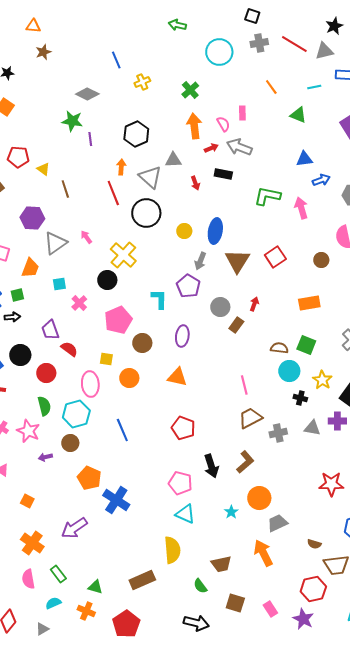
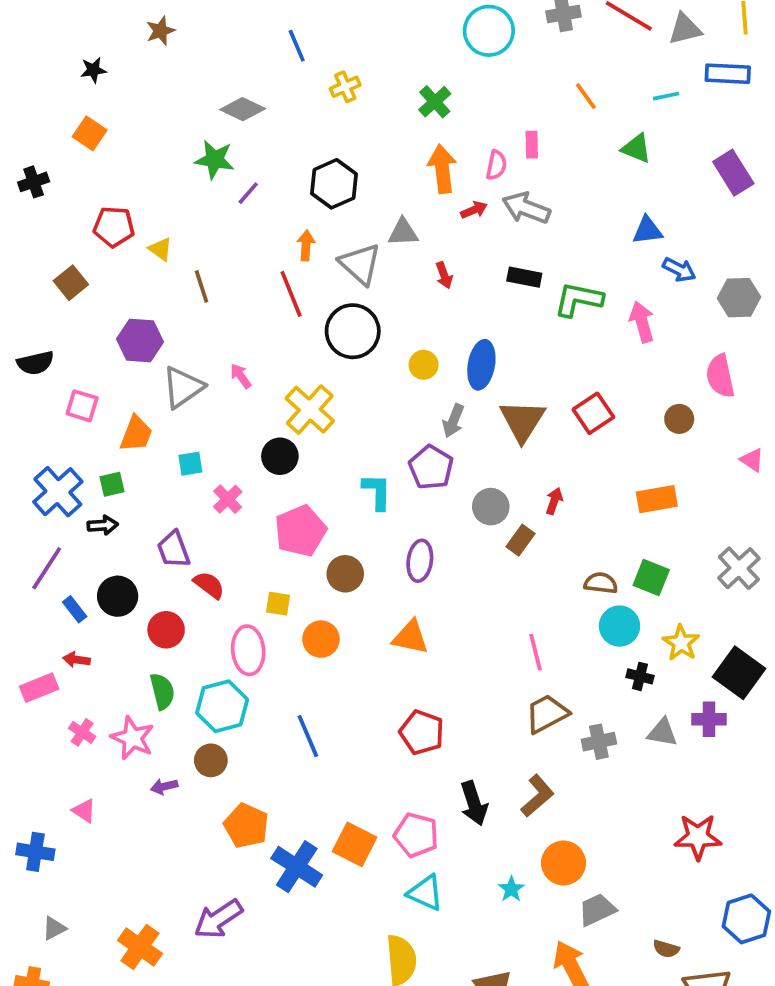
pink semicircle: (223, 124) -> (496, 165), turned 42
purple line: (90, 139) -> (248, 193), turned 48
black rectangle: (223, 174) -> (524, 277), moved
blue arrow: (321, 180) -> (679, 270), turned 48
orange square: (27, 501) -> (355, 844), moved, size x1.6

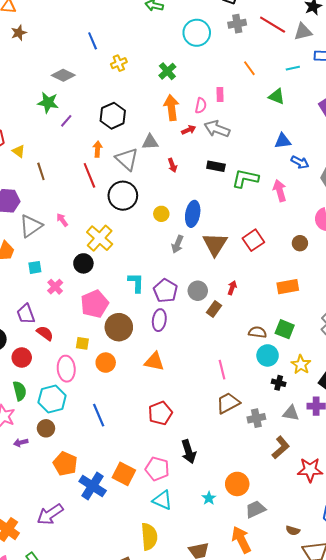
purple pentagon: (431, 467) -> (165, 291), moved
brown circle: (345, 574) -> (119, 327), size x1.4
red pentagon: (422, 732) -> (160, 413), turned 30
brown L-shape: (537, 796) -> (281, 448), moved

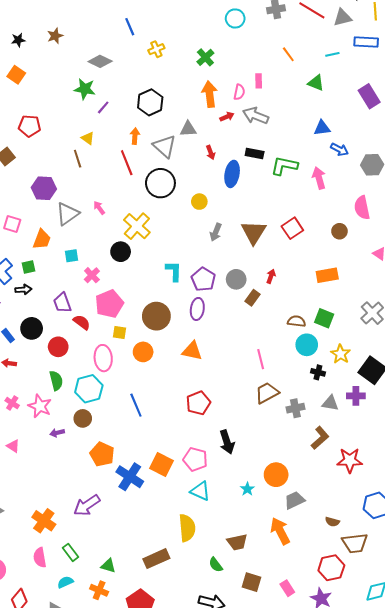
brown star: (19, 33) -> (55, 36), moved
cyan circle: (197, 33) -> (235, 18), size x0.7
yellow triangle: (19, 151) -> (88, 138), moved
blue ellipse: (193, 214) -> (232, 174), moved
pink pentagon: (95, 304) -> (109, 304), moved

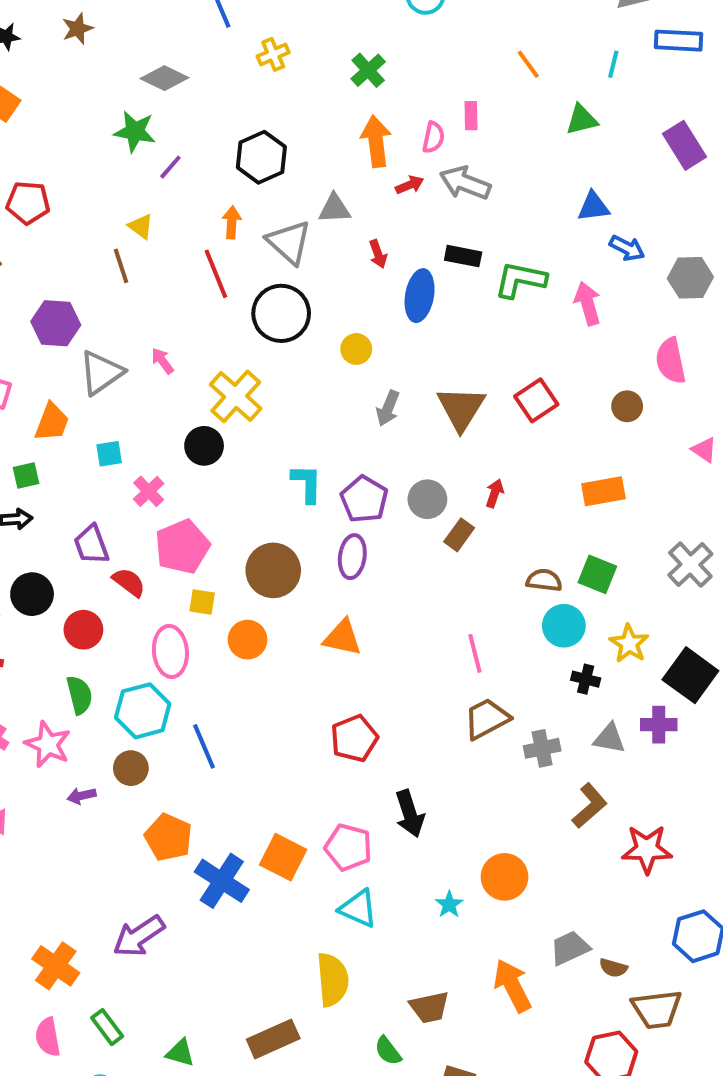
cyan line: (332, 54) -> (613, 64), turned -64
green triangle: (316, 83) -> (582, 120), turned -36
blue line: (136, 405) -> (204, 746), moved
gray trapezoid: (294, 500) -> (570, 948), moved

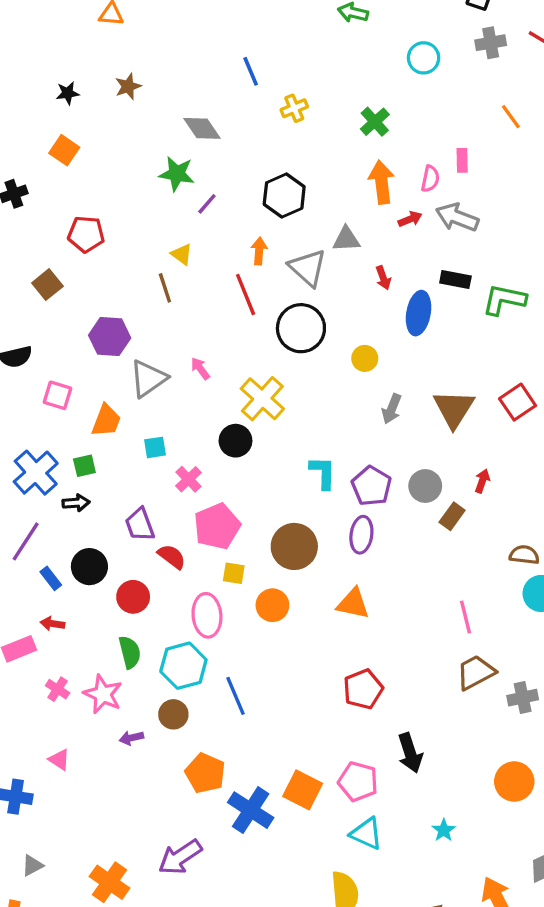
gray diamond: (164, 78) -> (202, 128), turned 30
orange circle: (505, 877) -> (514, 782), moved

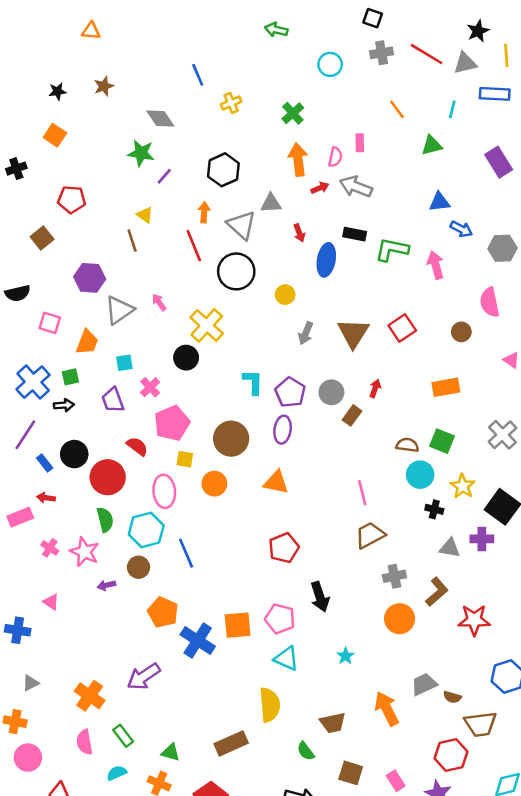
purple trapezoid: (140, 525) -> (113, 400), moved
red circle: (133, 597) -> (108, 477), size x1.4
gray cross: (523, 698) -> (394, 576), moved
orange square: (303, 790) -> (238, 625), turned -32

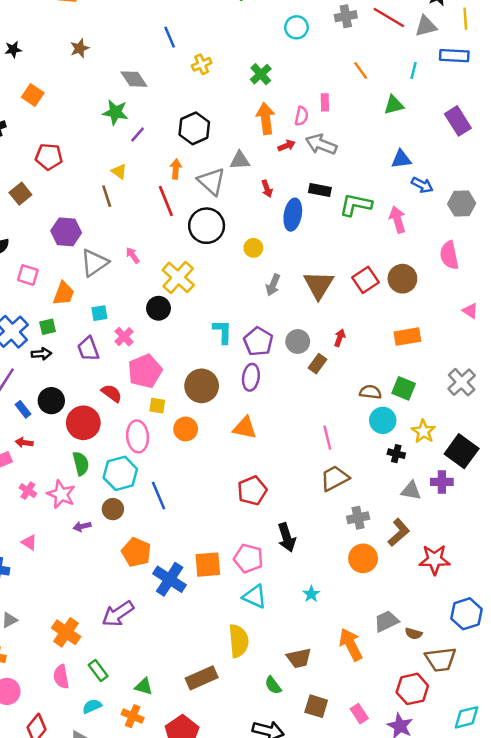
black star: (57, 91) -> (13, 50), moved
brown circle: (461, 332) -> (402, 279), moved, size x1.5

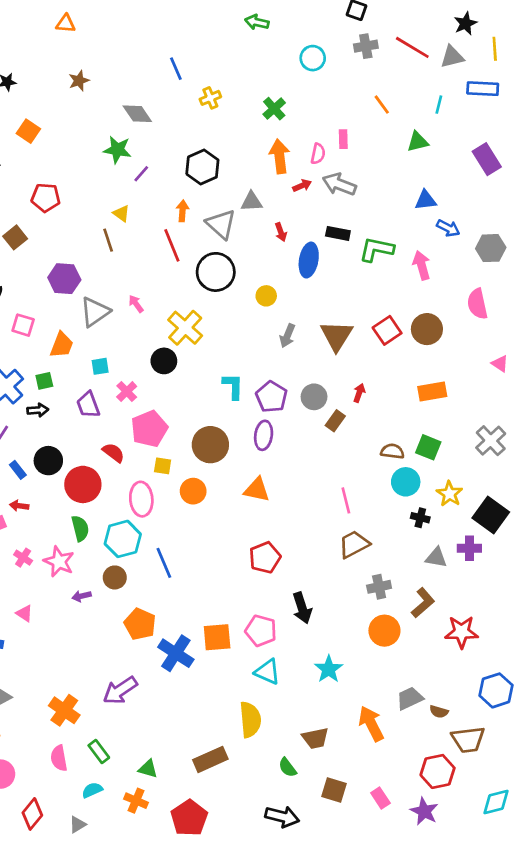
cyan star: (311, 594) -> (329, 669), size x1.5

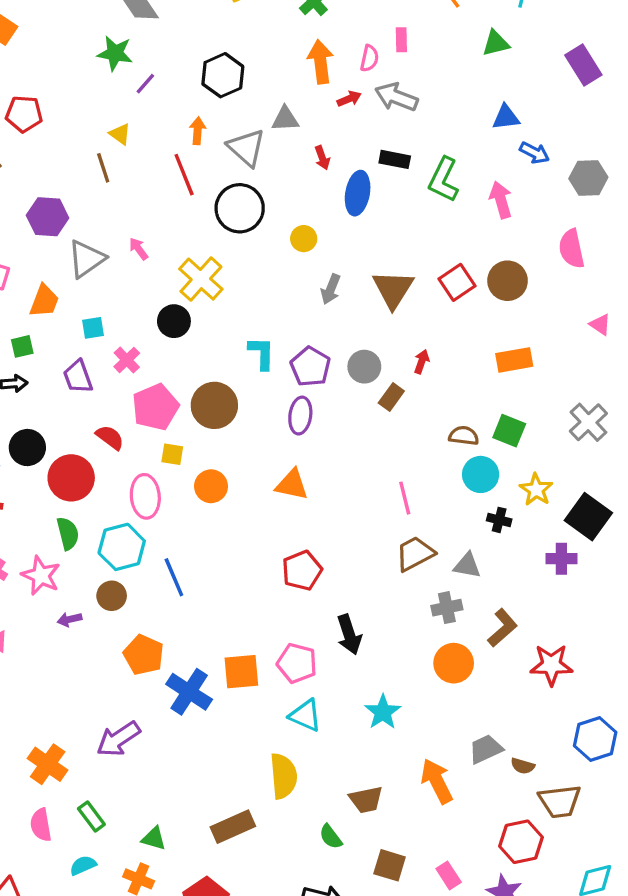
green L-shape: (376, 249) -> (444, 180), turned -76
brown circle: (210, 445) -> (214, 405), moved
gray triangle: (436, 558) -> (467, 565), moved

